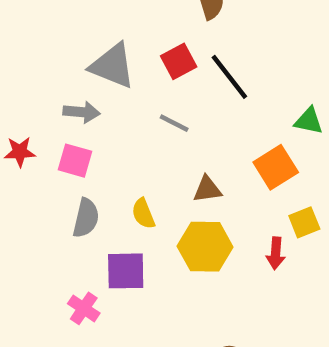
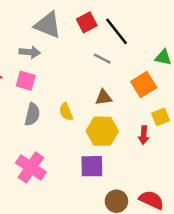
gray line: (174, 123) -> (102, 59), moved
purple square: (126, 271) -> (92, 166), moved
pink cross: (84, 308) -> (31, 167), size x1.6

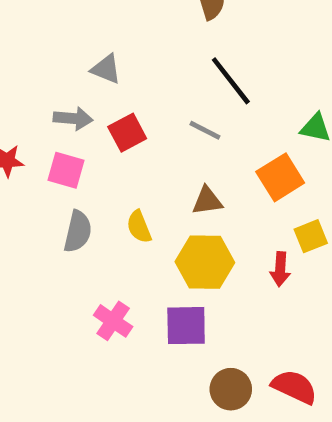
red square: (87, 22) -> (127, 133), moved
gray triangle: (48, 25) -> (106, 69), size x0.6
pink cross: (31, 167) -> (113, 321), moved, size x0.7

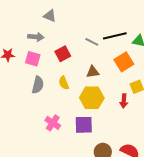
black line: (231, 81) -> (115, 36), moved, turned -65
red square: (127, 133) -> (63, 54), moved

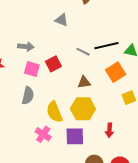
gray triangle: (50, 16) -> (62, 20), moved
pink square: (33, 59) -> (32, 69), moved
yellow semicircle: (64, 83) -> (54, 112), moved, size x1.5
red arrow: (124, 101) -> (110, 130), moved

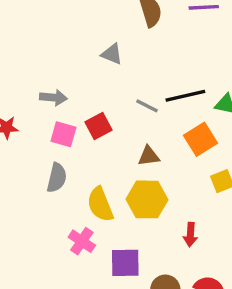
purple square: (75, 136) -> (125, 263), moved

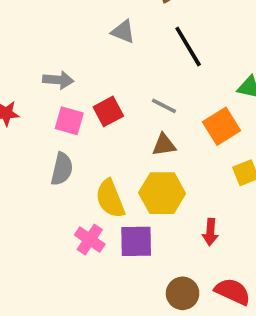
black line: (185, 96) -> (188, 47), moved, turned 72
gray line: (147, 106) -> (164, 106), moved
purple square: (125, 263) -> (136, 241), moved

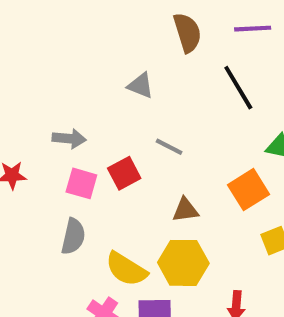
black line: (188, 47) -> (238, 88), moved
gray line: (164, 106) -> (169, 147), moved
yellow semicircle: (110, 199) -> (126, 269), turned -36

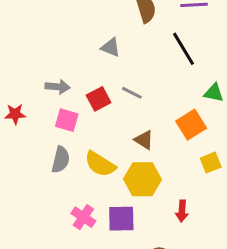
red square: (124, 173) -> (99, 99), moved
brown triangle: (185, 210) -> (144, 140), turned 40
yellow semicircle: (126, 269) -> (100, 164), moved

